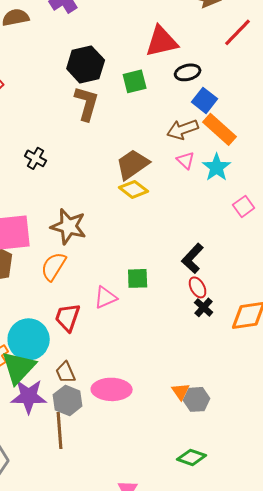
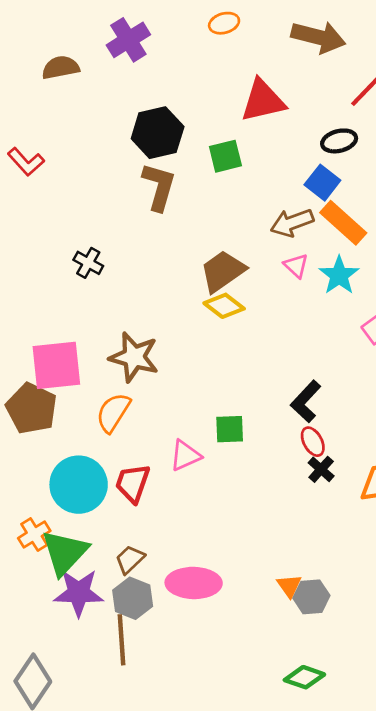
black ellipse: (188, 72) -> (339, 141), moved
cyan circle: (29, 339) -> (79, 485), moved
brown trapezoid: (66, 372) -> (130, 559), turned 70

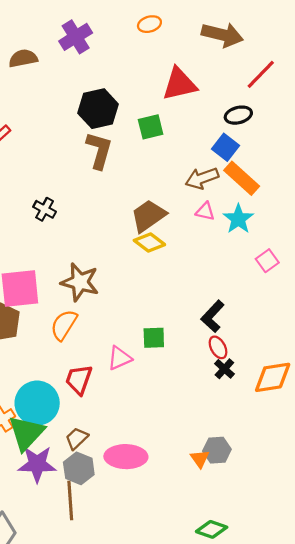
pink triangle: (296, 266) -> (205, 211), turned -30
cyan circle: (79, 485) -> (37, 403), moved
gray hexagon: (311, 597) -> (217, 450), moved

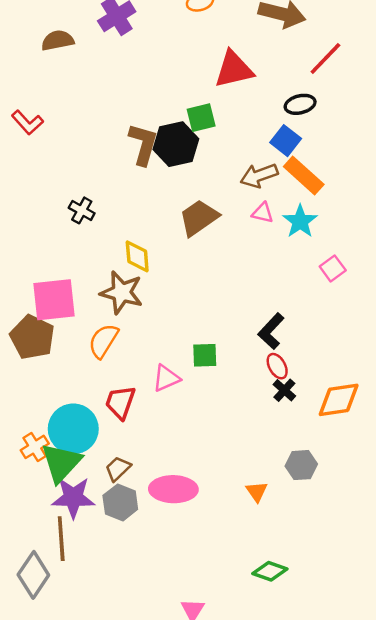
black hexagon: (98, 109) -> (176, 144), moved
yellow diamond: (149, 242) -> (137, 256), moved, turned 48
gray hexagon: (217, 450) -> (301, 465), moved
brown line: (70, 500) -> (61, 539), moved

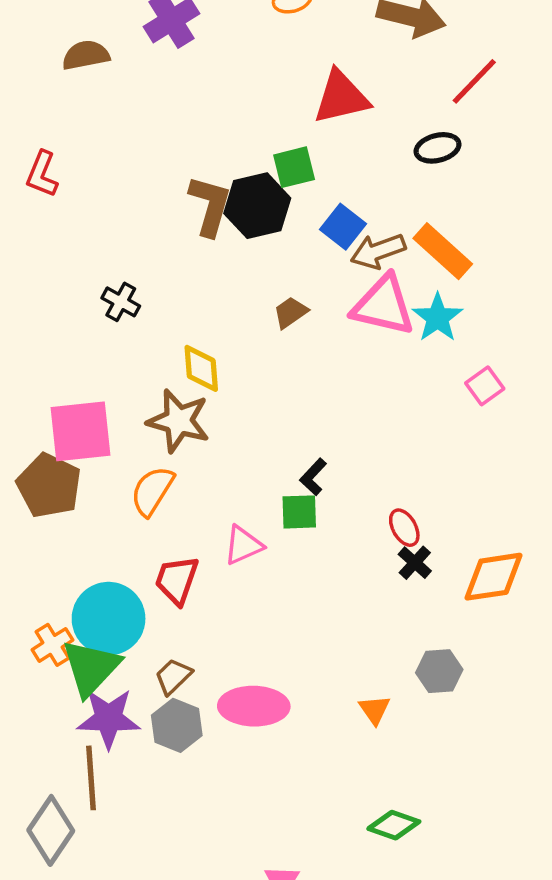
red L-shape: (27, 122) -> (42, 174), turned 64
blue square: (286, 141) -> (343, 227), moved
pink triangle: (263, 213) -> (383, 305), size x2.0
brown trapezoid: (199, 218) -> (291, 312), size x0.6
black L-shape: (271, 331) -> (313, 477), moved, size x0.7

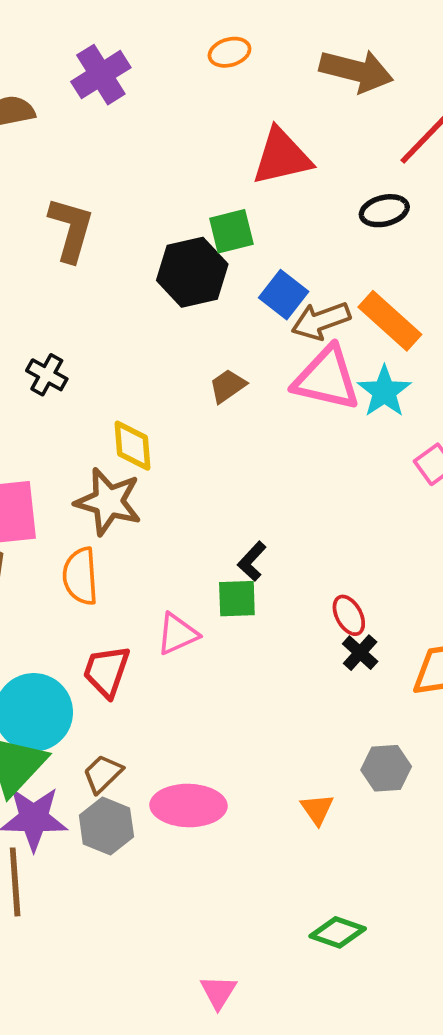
brown L-shape: (210, 206) -> (71, 229), moved
orange semicircle: (152, 491) -> (80, 576), turned -36

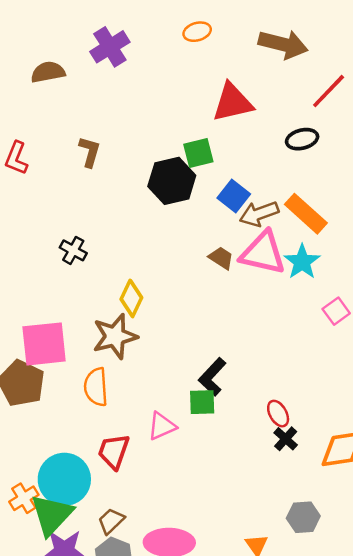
brown L-shape: (71, 229) -> (90, 152), size x0.7
brown trapezoid: (228, 386) -> (221, 258), moved, turned 68
yellow diamond: (133, 446) -> (131, 298), turned 30
brown star: (108, 502) -> (115, 336), turned -30
black L-shape: (252, 561) -> (212, 377), size x1.4

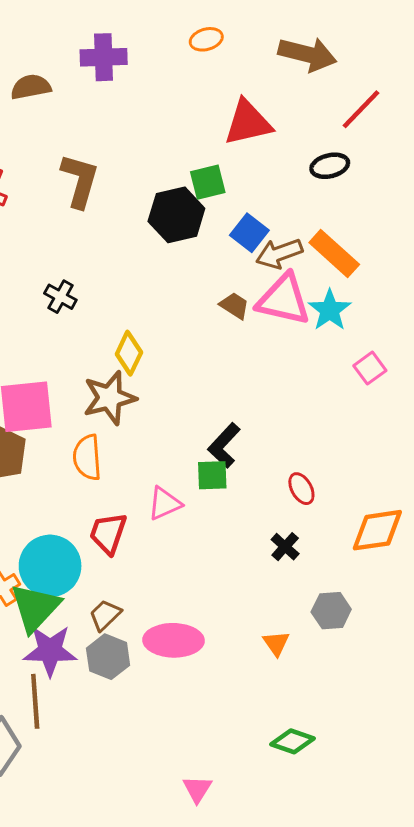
purple cross: (110, 47) -> (104, 57), turned 30
brown L-shape: (90, 152) -> (80, 181), size x1.5
black cross: (286, 439) -> (285, 547), moved

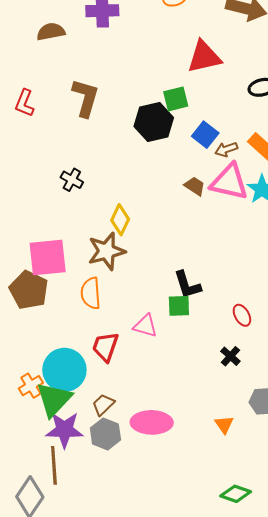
brown arrow: (279, 254) -> (226, 149), size x0.7
black L-shape: (224, 445) -> (187, 285), turned -60
pink triangle: (165, 503) -> (145, 326), turned 40

